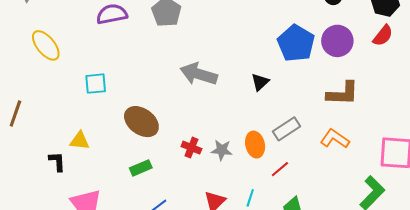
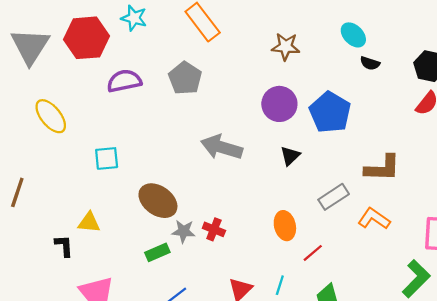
purple circle: (337, 41) -> (279, 104), moved
gray rectangle: (287, 129) -> (334, 197), moved
gray star: (222, 150) -> (184, 231), moved

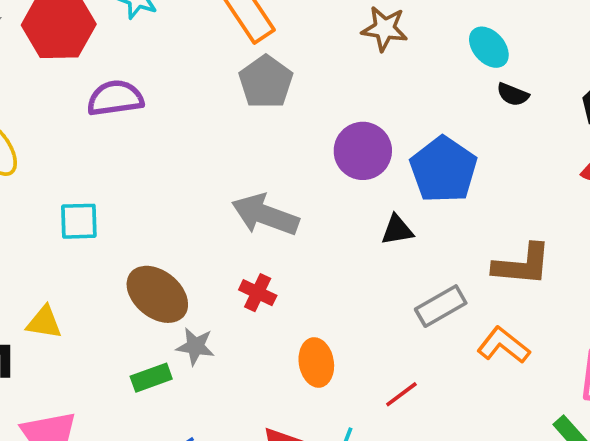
brown star: (286, 47) -> (385, 29), moved
gray pentagon: (185, 78) -> (266, 82), moved
black triangle: (290, 156) -> (397, 230), moved, turned 30
orange ellipse: (285, 226) -> (316, 362), moved
red cross: (214, 229) -> (258, 293), moved

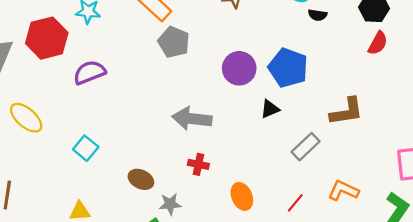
cyan square: (79, 221) -> (86, 148), turned -35
brown ellipse: (157, 294) -> (141, 179), size x0.7
orange L-shape: (503, 345) -> (343, 191), moved

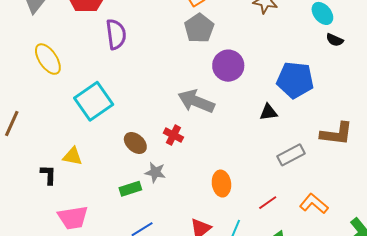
purple circle: (239, 68) -> (228, 66), moved
blue pentagon: (288, 68) -> (295, 80), turned -30
purple semicircle: (89, 72) -> (116, 34), turned 88
cyan square: (86, 148) -> (94, 101), size x1.6
red cross: (198, 164) -> (173, 135), moved

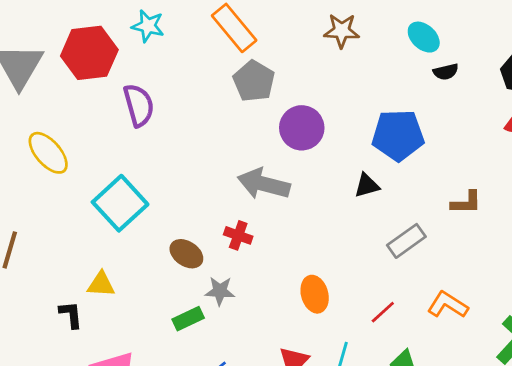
black semicircle: (335, 40) -> (446, 72), turned -30
brown L-shape: (337, 134) -> (466, 203), size x0.7

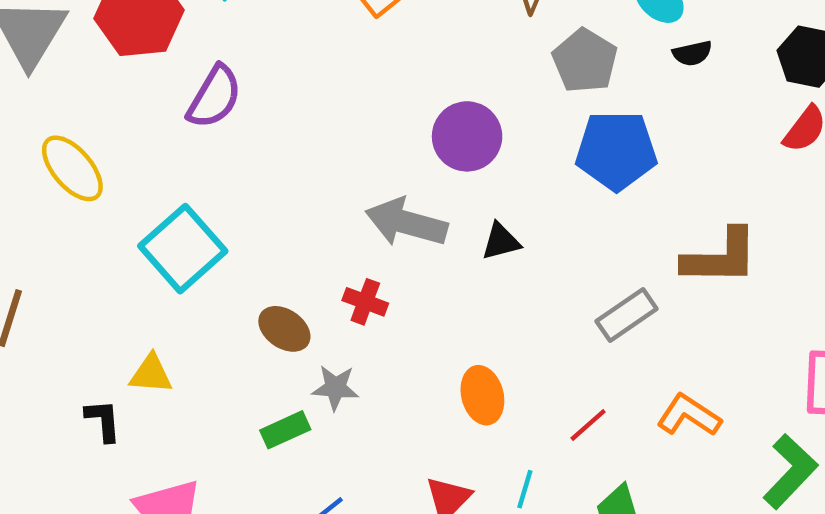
gray pentagon: (254, 81) -> (585, 61), moved
purple semicircle: (139, 105) -> (214, 97), turned 45
black triangle: (367, 185) -> (501, 241), moved
brown L-shape: (466, 203) -> (720, 257), size x1.6

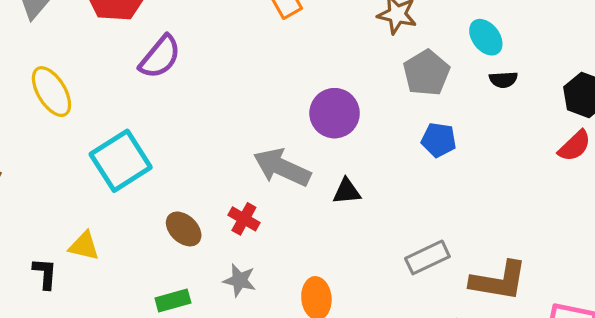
blue pentagon: (616, 150) -> (439, 140), size x0.6
brown L-shape: (720, 257) -> (499, 281), moved
gray star: (335, 388) -> (240, 280), moved

